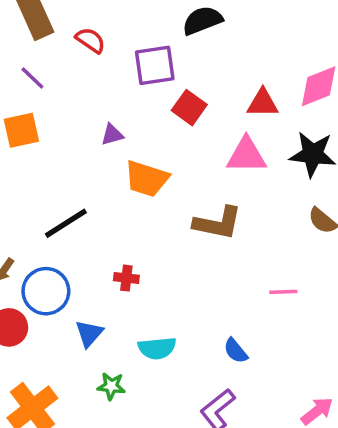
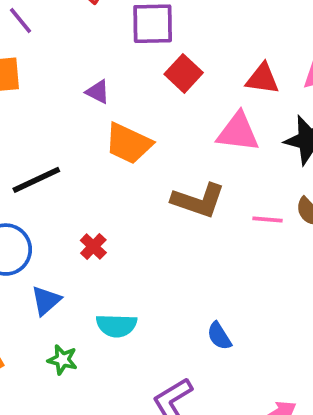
purple triangle: (112, 135) -> (98, 92), turned 35
red cross: (126, 278) -> (93, 247), turned 30
pink line: (283, 292) -> (268, 220), moved
blue semicircle: (236, 351) -> (219, 336), moved

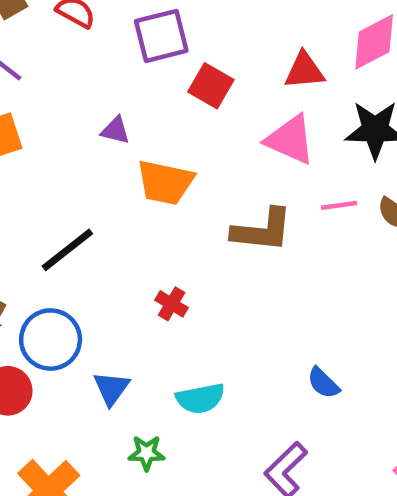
pink triangle: (238, 132) -> (290, 140), turned 30
pink line: (268, 220) -> (339, 205), moved
red cross: (93, 247) -> (172, 304), moved

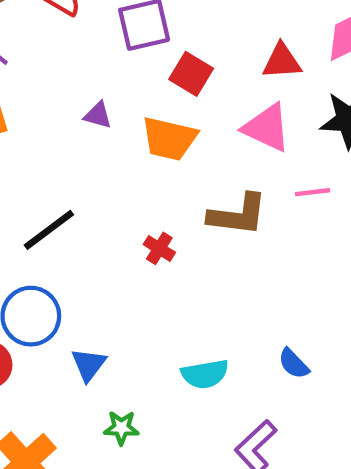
orange trapezoid: (165, 182) -> (169, 139), moved
red cross: (172, 304) -> (159, 248), moved
cyan semicircle: (200, 398) -> (205, 374), moved

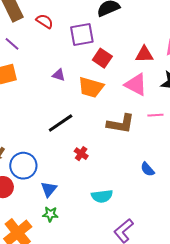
black line: (49, 230) -> (61, 123), moved
red cross: (159, 248) -> (81, 154), moved
blue semicircle: (294, 364) -> (147, 169), moved
green star: (121, 428) -> (50, 214), moved

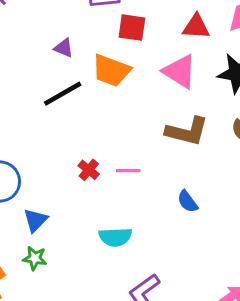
red square: (102, 58) -> (132, 28), turned -30
pink line: (155, 115) -> (128, 171), moved
black line: (61, 123) -> (63, 94), moved
brown L-shape: (121, 124) -> (187, 131), moved

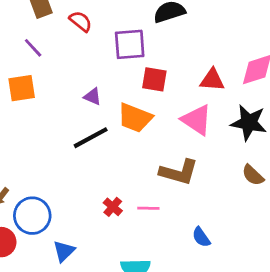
brown L-shape: (187, 131) -> (179, 172), moved

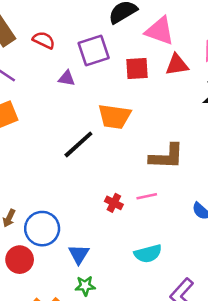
red square: (154, 79) -> (137, 68), moved
purple triangle: (93, 97) -> (67, 78), moved
pink triangle: (197, 120) -> (160, 31), moved

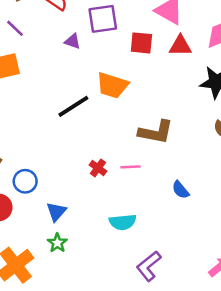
blue circle: (42, 229) -> (25, 181), size x0.7
green star: (85, 286) -> (57, 243), turned 30

